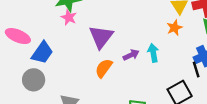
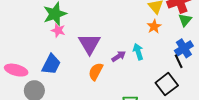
pink ellipse: (18, 36) -> (16, 70), moved
blue trapezoid: (42, 53) -> (51, 64), moved

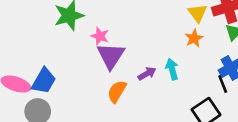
pink star: (58, 30) -> (100, 36), moved
blue trapezoid: (51, 64) -> (44, 81), moved

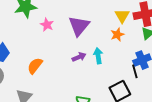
purple triangle: (111, 56) -> (79, 26), moved
orange semicircle: (117, 91) -> (35, 66), moved

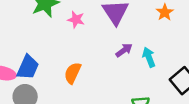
cyan arrow: (98, 56) -> (149, 57), moved

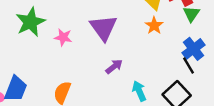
cyan arrow: (149, 57) -> (139, 91), moved

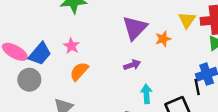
orange star: (154, 26) -> (163, 39), moved
pink star: (63, 37) -> (71, 46), moved

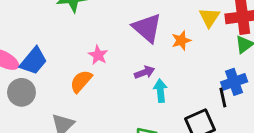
purple triangle: (135, 28) -> (147, 28), turned -32
pink star: (71, 46) -> (98, 55), moved
cyan arrow: (146, 94) -> (160, 91), moved

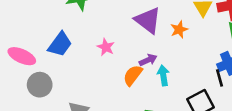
blue trapezoid: (34, 61) -> (60, 44), moved
orange semicircle: (81, 81) -> (133, 75), moved

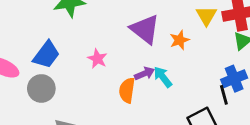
orange semicircle: (133, 75) -> (127, 90), turned -30
cyan arrow: (163, 75) -> (163, 77), moved, turned -30
gray circle: (40, 85) -> (41, 88), moved

